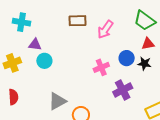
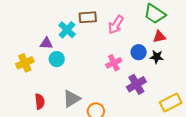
cyan cross: (22, 22) -> (67, 30), moved, turned 36
red semicircle: (13, 97) -> (40, 101), moved

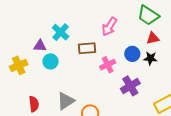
brown rectangle: (88, 17) -> (87, 48), moved

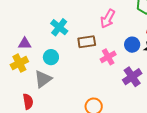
purple triangle: (40, 46) -> (25, 44), moved
gray triangle: (66, 101) -> (43, 79), moved
red semicircle: (34, 104) -> (28, 101), moved

